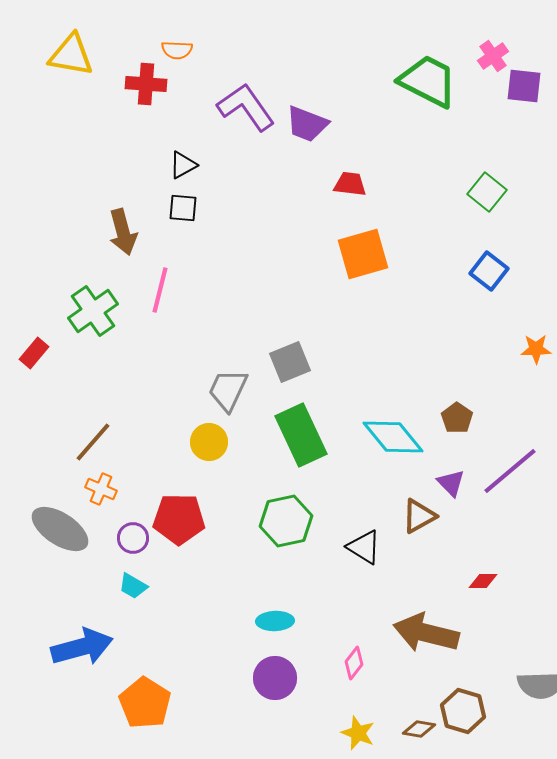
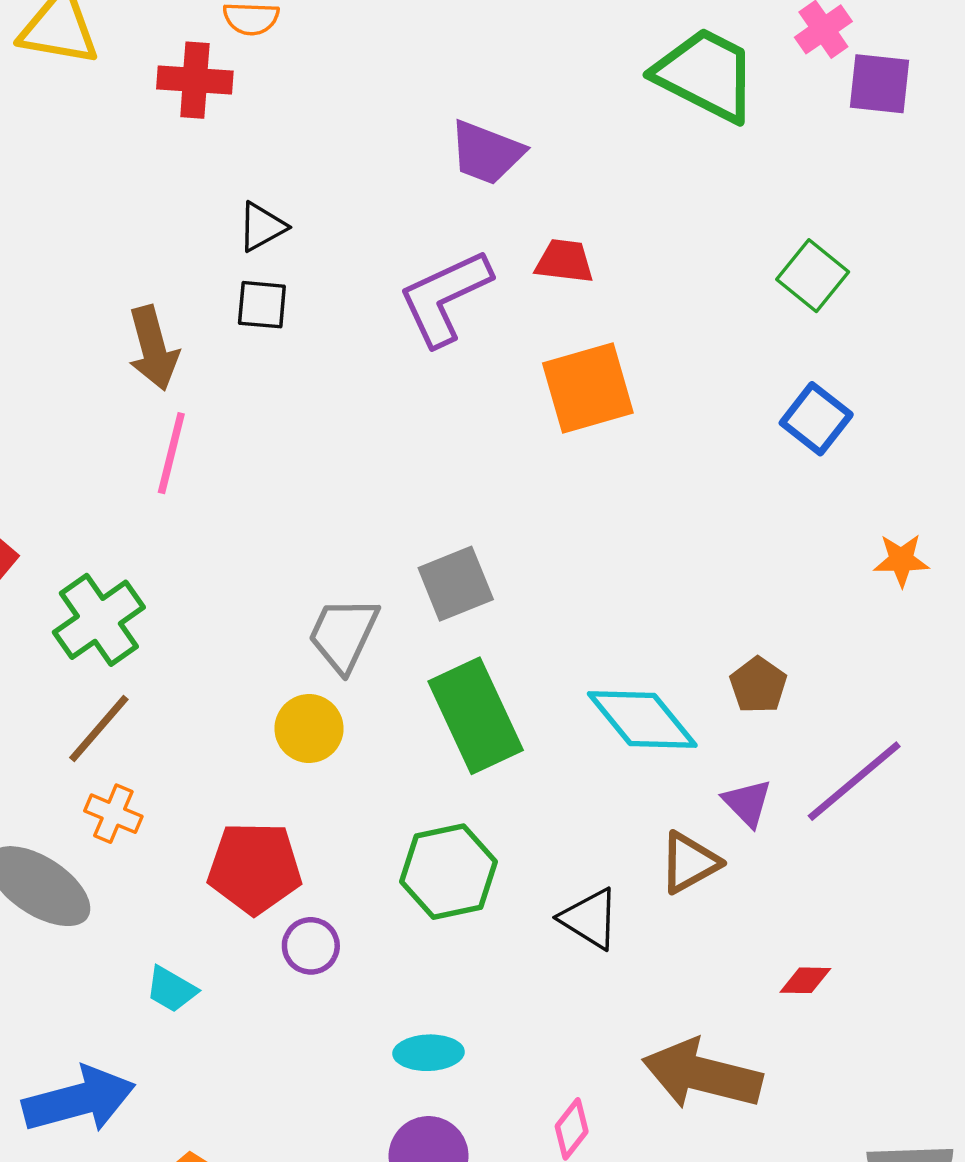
purple L-shape: (246, 107) -> (445, 297), moved, turned -80
pink line: (160, 290) -> (171, 453), moved
green cross: (93, 311) -> (99, 620), moved
purple circle: (133, 538) -> (311, 946), moved

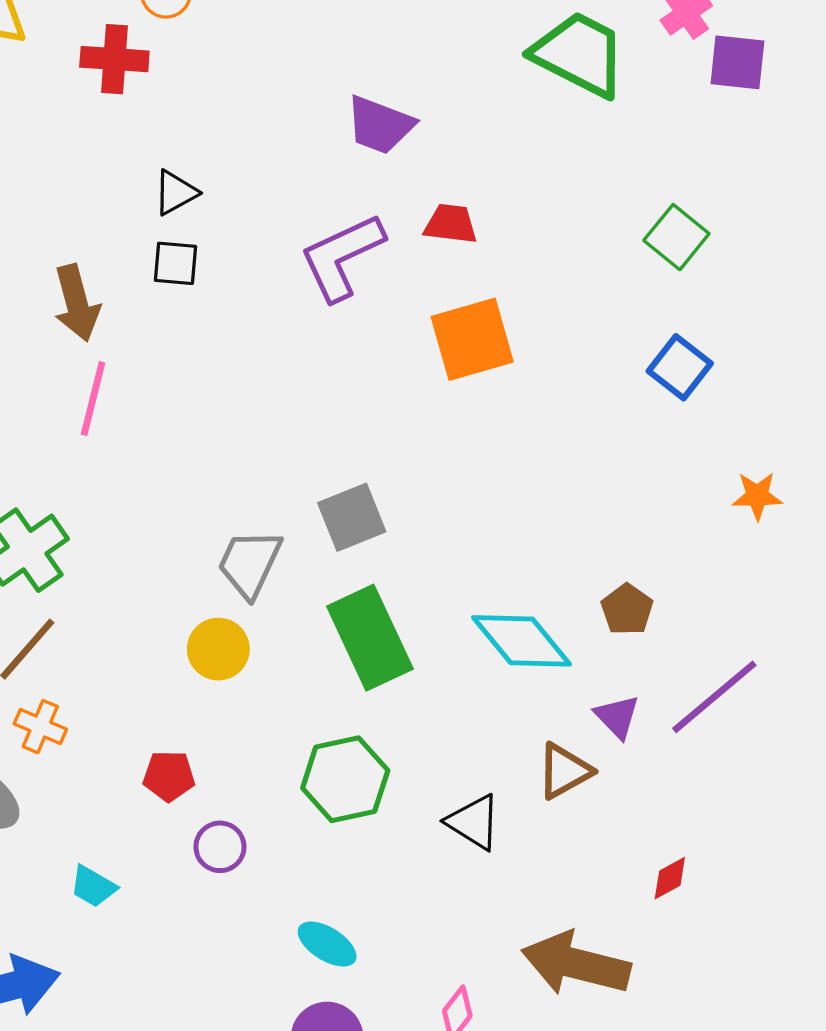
red pentagon: (255, 868) -> (169, 776), size x0.6
red diamond: (805, 980) -> (670, 878), turned -30
cyan ellipse: (429, 1053) -> (327, 944), turned 34

